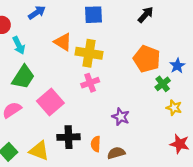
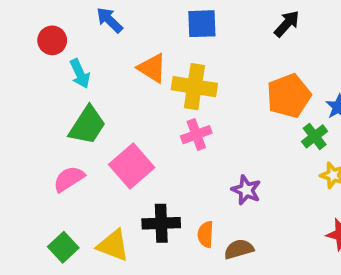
blue arrow: (37, 12) -> (109, 20), turned -102
orange pentagon: (147, 59) -> (289, 96), turned 30

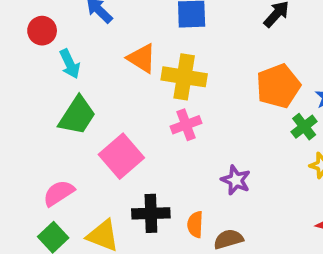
pink semicircle: (69, 179) -> (59, 193), moved

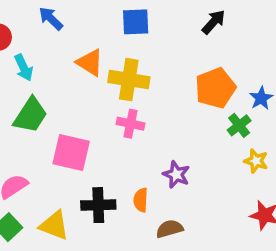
pink cross: (186, 125) -> (131, 124), turned 32
pink square: (121, 156) -> (71, 152), turned -36
orange semicircle: (195, 224) -> (141, 200), moved

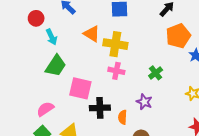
orange pentagon: (215, 88) -> (178, 36), moved
green cross: (239, 125) -> (156, 73), moved
black cross: (98, 205) -> (100, 108), moved

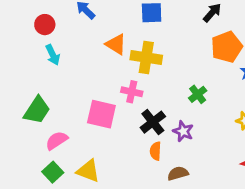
cyan arrow: (52, 37) -> (53, 55), moved
green trapezoid: (56, 66) -> (37, 110), moved
pink cross: (116, 71) -> (132, 92), moved
black cross: (100, 108) -> (153, 122), moved, turned -36

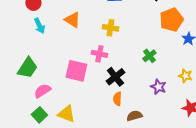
orange triangle: (116, 44) -> (72, 20), moved
yellow cross: (146, 57) -> (110, 28), size x0.7
purple star: (183, 131) -> (158, 87), moved

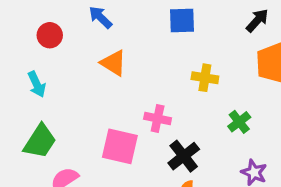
cyan arrow: (39, 26) -> (37, 84), moved
yellow cross: (110, 28) -> (205, 78), moved

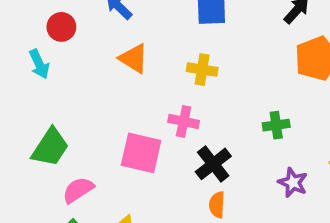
yellow cross: (205, 78) -> (202, 70), moved
cyan arrow: (37, 84) -> (39, 64), moved
green cross: (239, 122) -> (276, 125), turned 30

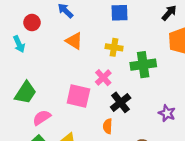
pink cross: (184, 121) -> (103, 78), turned 35
green cross: (276, 125) -> (143, 65), moved, size x1.6
orange semicircle: (217, 205) -> (108, 126), moved

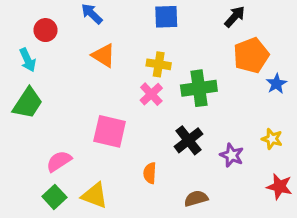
pink cross: (103, 78) -> (151, 94), moved
green trapezoid: (26, 93) -> (28, 103), moved
black cross: (121, 102) -> (189, 140), moved

